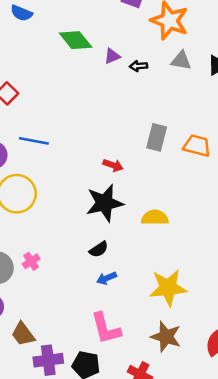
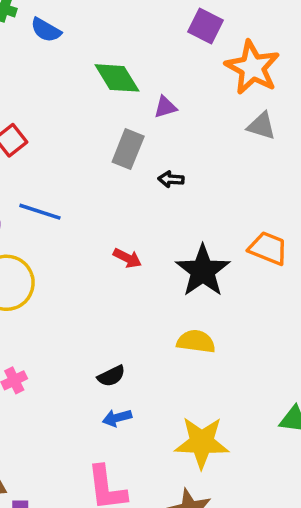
black arrow: (139, 66) -> (171, 179), moved
gray rectangle: (157, 137) -> (128, 149), moved
red arrow: (113, 165) -> (127, 258), moved
black star: (105, 203) -> (203, 271), moved, turned -30

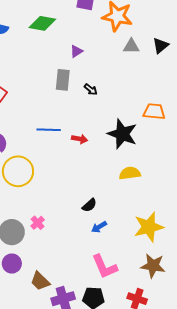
green diamond: (117, 78) -> (42, 23), moved, turned -32
black arrow: (171, 179) -> (91, 89), turned -128
blue line: (40, 212) -> (49, 130), moved

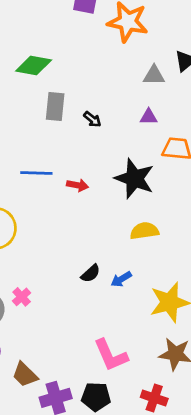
green diamond: (42, 23) -> (34, 65), moved
gray triangle: (131, 46) -> (154, 75), moved
purple triangle: (76, 51) -> (149, 117), moved, turned 32
blue arrow: (99, 227) -> (121, 279), moved

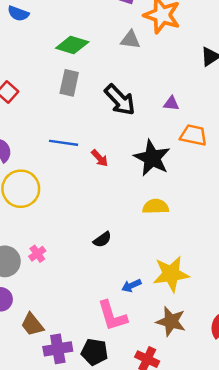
gray triangle: (154, 75) -> (130, 40), moved
gray rectangle: (55, 106) -> (69, 83), moved
black arrow: (92, 119) -> (120, 100), size x2.0
red arrow: (77, 185) -> (100, 158), turned 30
blue arrow: (121, 279) -> (131, 286), moved

